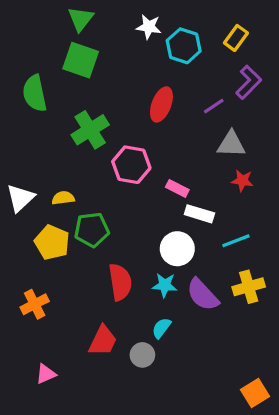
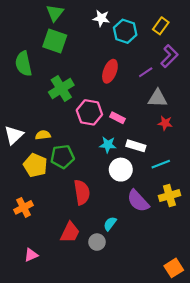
pink rectangle: (177, 188) -> (118, 118), moved
cyan star: (165, 285) -> (108, 145), moved

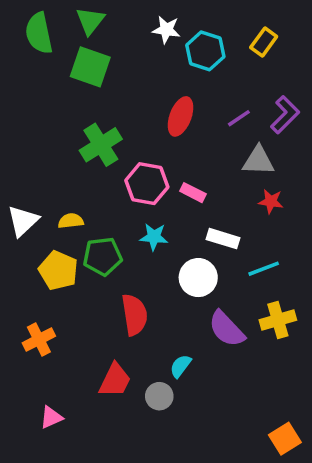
purple L-shape: (169, 56) -> (285, 115), moved
green semicircle: (23, 64) -> (39, 33), moved
cyan star: (108, 145) -> (154, 237), moved

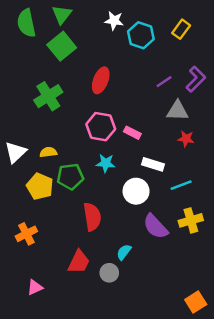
green square: (90, 67) -> (62, 46), turned 32
red ellipse: (181, 116) -> (101, 80), moved
green cross: (101, 145) -> (48, 96), moved

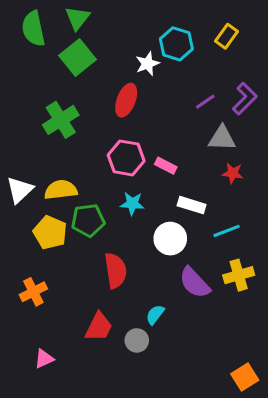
white star: (114, 21) -> (147, 64), moved, turned -30
yellow semicircle: (48, 152) -> (61, 190), size x1.5

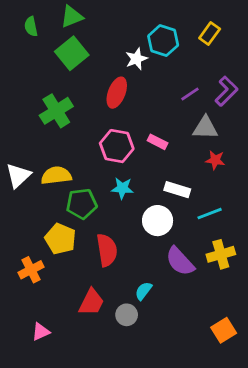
green triangle: (77, 18) -> (72, 17), turned 30
green semicircle: (33, 29) -> (31, 26), size x0.6
pink rectangle: (166, 166) -> (158, 142), moved
yellow pentagon: (50, 232) -> (60, 239), moved
orange square: (245, 377) -> (224, 330), moved

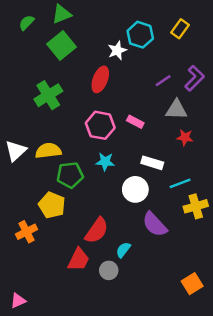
green semicircle: (31, 26) -> (27, 23), turned 56
red semicircle: (107, 250) -> (97, 231), moved, turned 44
yellow cross: (221, 254) -> (196, 206), moved
pink triangle: (41, 332) -> (18, 301), moved

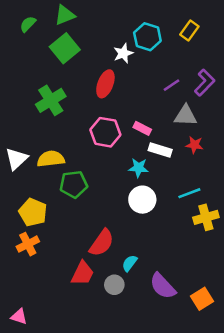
cyan star: (105, 162) -> (139, 168), moved
white rectangle: (152, 163) -> (160, 150), moved
yellow pentagon: (52, 205) -> (33, 212), moved
purple semicircle: (155, 224) -> (163, 286), moved
pink triangle: (18, 301) -> (19, 317), turned 42

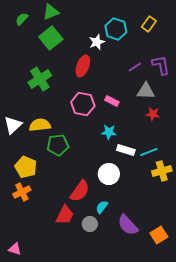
purple L-shape: (205, 83) -> (161, 65), turned -55
white rectangle: (160, 150) -> (126, 150), moved
white circle: (142, 200) -> (109, 174), moved

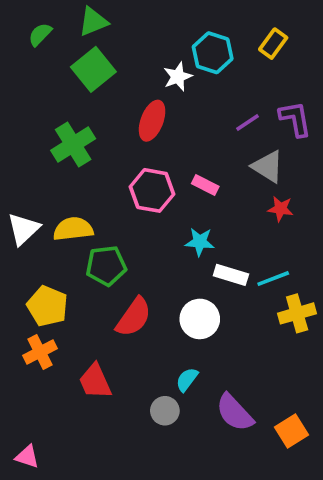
gray triangle: (146, 91) -> (268, 167), turned 30
red semicircle: (80, 191) -> (134, 317), moved
red trapezoid: (65, 215) -> (95, 381), moved, turned 130

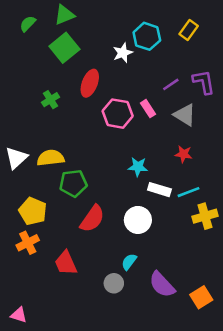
red ellipse: (152, 121) -> (90, 83), moved
green cross: (73, 145) -> (51, 100), size x0.6
pink rectangle: (205, 185) -> (148, 109), moved, turned 30
pink hexagon: (152, 190) -> (118, 114), moved
red star: (281, 209) -> (183, 154), moved

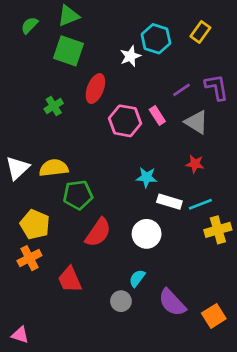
green square: (64, 48) -> (68, 51), turned -32

